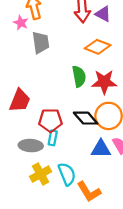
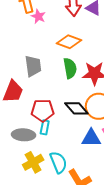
pink star: (21, 23) -> (38, 16), moved
gray trapezoid: (41, 42) -> (33, 66), moved
orange diamond: (98, 47) -> (69, 42), moved

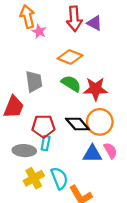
green semicircle: (70, 68) -> (71, 84), turned -48

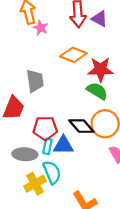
green semicircle: (71, 84) -> (97, 91), moved
red star: (96, 89) -> (101, 70), moved
blue triangle: (92, 154) -> (63, 145), moved
cyan semicircle: (59, 178) -> (52, 172), moved

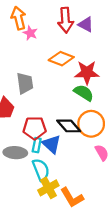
blue triangle: (63, 145) -> (52, 144), turned 42
yellow cross: (35, 184) -> (48, 188), moved

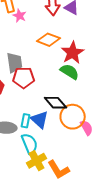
red star: (87, 73) -> (73, 53), turned -30
orange circle: (91, 124) -> (73, 117), moved
red pentagon: (35, 128) -> (24, 78), moved

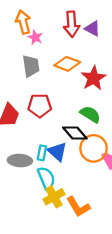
gray trapezoid: (15, 63) -> (31, 66), moved
green semicircle: (70, 72) -> (90, 114), moved

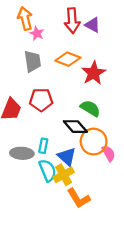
blue triangle: (57, 152) -> (67, 157), moved
yellow cross: (54, 197) -> (64, 175), moved

